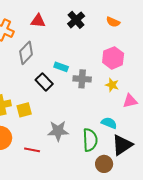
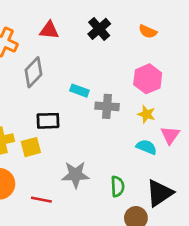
black rectangle: (44, 82) -> (48, 121), moved, turned -48
pink triangle: (130, 101) -> (170, 135), turned -42
cyan semicircle: (109, 123) -> (146, 147), moved
green semicircle: (90, 140) -> (118, 186), size x0.7

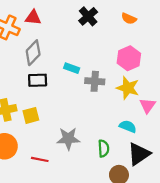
red triangle: (49, 30) -> (33, 17), moved
yellow star: (146, 114) -> (128, 88), size x1.5
black rectangle: (48, 121) -> (38, 80), moved
cyan semicircle: (146, 147) -> (128, 126), moved

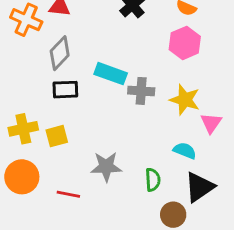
pink hexagon: (129, 58) -> (185, 43), moved
cyan rectangle: (72, 68) -> (111, 74), size x1.5

